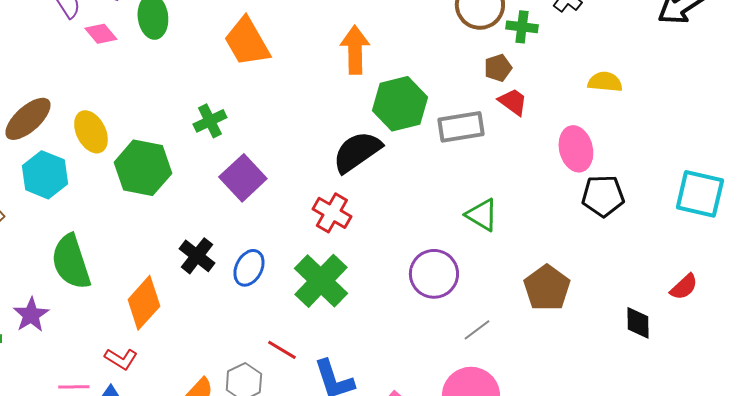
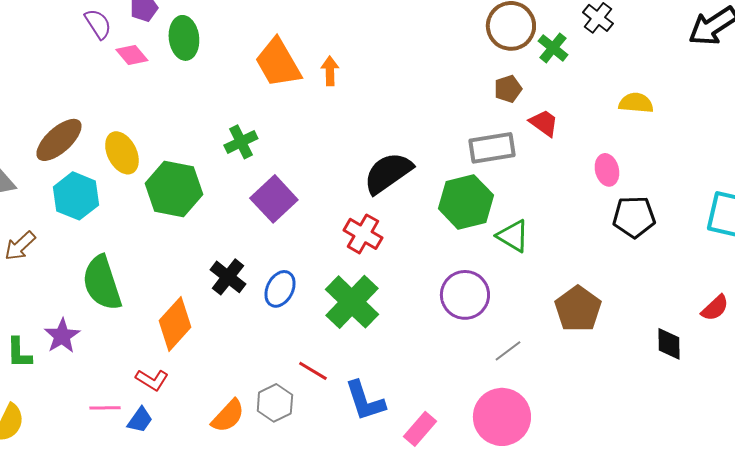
green cross: (522, 27) -> (553, 48), turned 32
orange arrow: (355, 50) -> (330, 71), moved, size x0.6
brown pentagon: (498, 68) -> (508, 89), moved
green hexagon: (400, 104) -> (466, 202), moved
pink ellipse: (576, 149) -> (607, 170), size x0.7

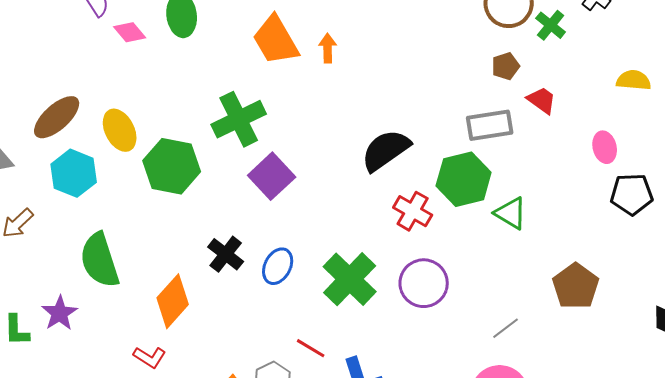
green cross: (241, 142) -> (239, 119), size x1.6
red cross: (363, 234) -> (413, 211), moved
purple circle: (465, 295) -> (424, 283), moved

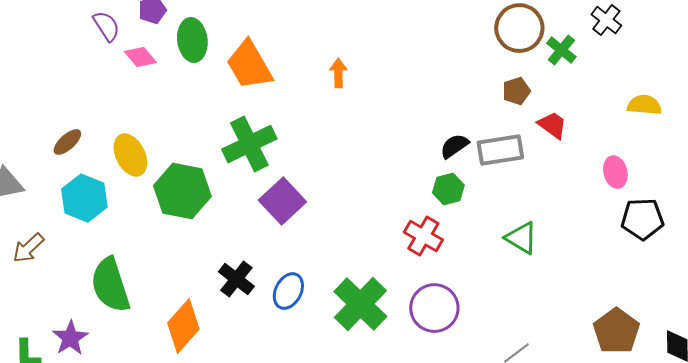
orange trapezoid: (276, 40) -> (249, 65), moved
brown ellipse: (57, 117) -> (67, 142), size x0.6
black semicircle: (386, 150) -> (454, 146), moved, size x0.6
green hexagon: (464, 179) -> (448, 189), moved, size x0.6
brown pentagon: (576, 286) -> (616, 331), moved

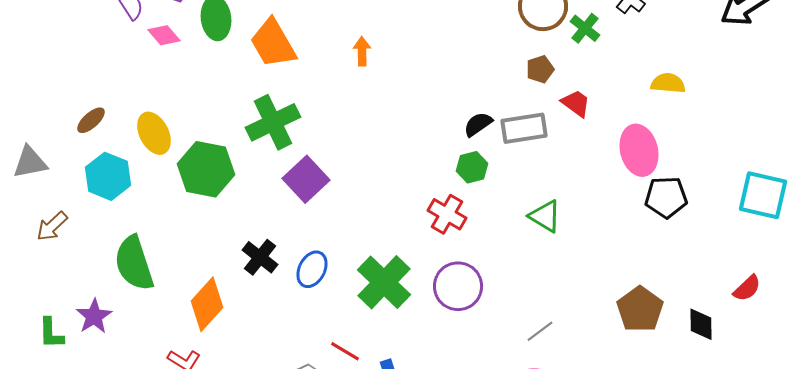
pink ellipse: (615, 172) -> (639, 150), size x1.6

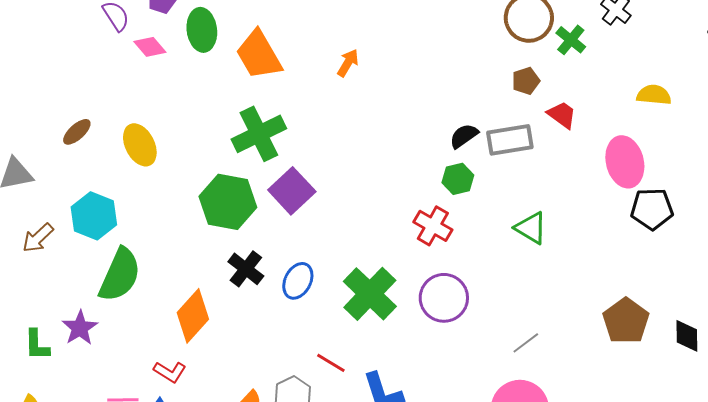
orange arrow: (362, 51) -> (348, 63), turned 32
green hexagon: (206, 169) -> (228, 202), moved
cyan hexagon: (108, 176) -> (94, 216), moved
green semicircle: (134, 263) -> (120, 275), turned -138

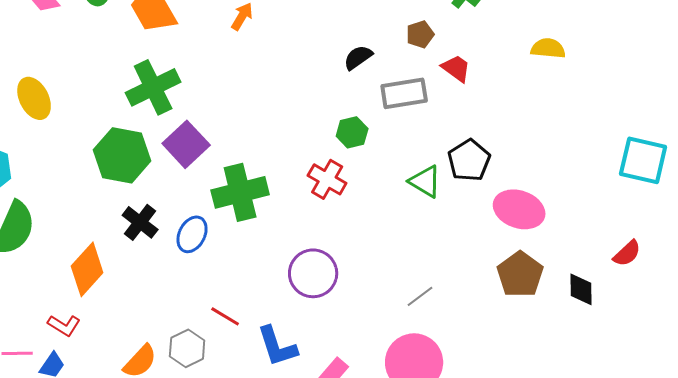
black semicircle: (464, 136) -> (358, 57), moved
pink ellipse: (625, 162) -> (519, 209), moved, turned -57
black pentagon: (652, 209) -> (469, 160), moved, turned -30
green cross: (370, 294) -> (240, 192), moved, turned 32
purple circle: (444, 298) -> (313, 273), moved

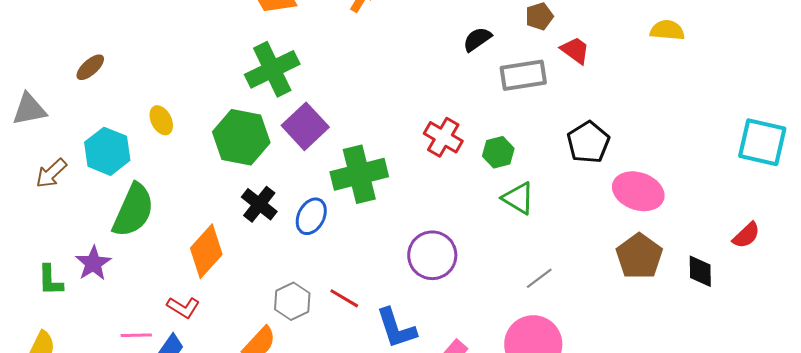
yellow ellipse: (34, 98) -> (161, 120), moved, size x0.7
green hexagon: (352, 132) -> (498, 152), moved
red cross: (327, 179) -> (443, 137), moved
green triangle: (425, 181) -> (518, 198), moved
gray hexagon: (187, 348) -> (292, 301), moved

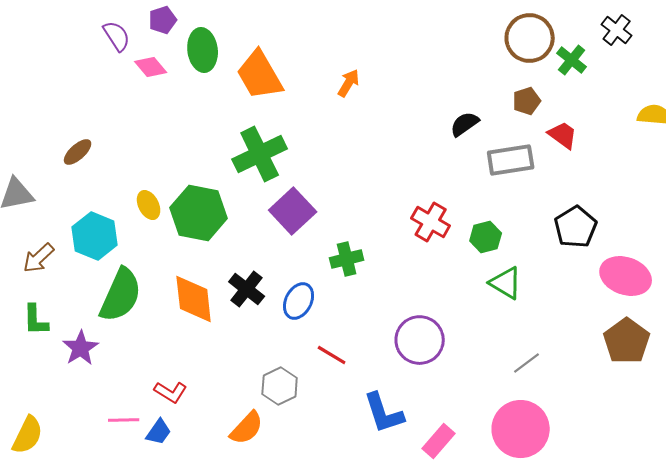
green hexagon: (241, 137) -> (199, 213), moved
green cross: (359, 174) -> (347, 259), size x0.6
orange diamond: (206, 251) -> (194, 299), moved, turned -48
green L-shape: (50, 280) -> (36, 320), moved
red line: (344, 298) -> (332, 355), moved

